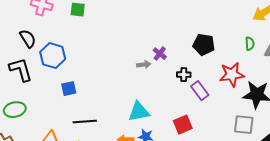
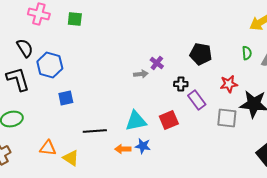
red star: (232, 75) -> (229, 84), size x0.7
black line: (85, 122) -> (95, 131), moved
red square: (183, 125) -> (169, 120), moved
gray square: (244, 125) -> (227, 118), moved

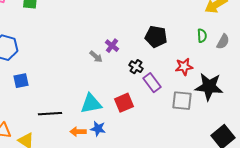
gray arrow: (141, 74) -> (96, 57), turned 48
black cross: (181, 84) -> (136, 67), turned 32

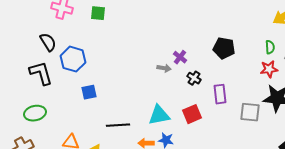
gray arrow: (96, 57) -> (164, 68), turned -32
black cross: (136, 67) -> (194, 78), moved
red star: (184, 67) -> (269, 69), moved
purple rectangle: (152, 83) -> (220, 94), turned 30

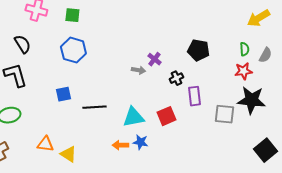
blue hexagon: (73, 59) -> (73, 50), moved
black cross: (194, 78) -> (176, 78), moved, turned 32
black line: (118, 125) -> (94, 107), moved

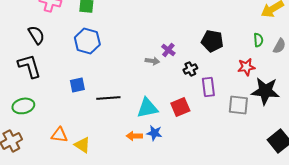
red star: (243, 71) -> (246, 67), moved

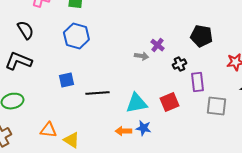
black L-shape: (29, 66) -> (18, 61), turned -52
gray square: (238, 105) -> (216, 106), moved

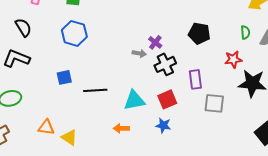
black cross: (179, 64) -> (165, 64), moved, size x1.5
blue star: (143, 128) -> (163, 125), moved

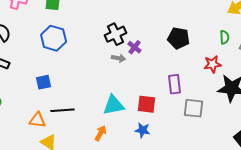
black cross: (165, 64) -> (116, 34), moved
black line: (95, 90) -> (63, 110), moved
red square: (167, 99) -> (147, 104), turned 30
orange triangle: (46, 127) -> (38, 120), moved
orange arrow: (121, 128) -> (101, 133), turned 119

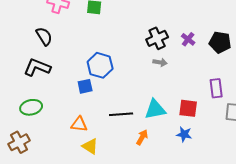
blue hexagon: (54, 38) -> (100, 65), moved
purple cross: (135, 47) -> (188, 39), moved
black line: (63, 110) -> (121, 114), moved

